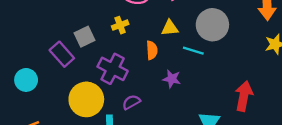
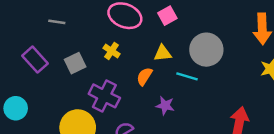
yellow cross: (120, 25) -> (112, 51), turned -35
orange semicircle: (152, 50) -> (144, 76), turned -144
purple rectangle: (62, 54) -> (35, 60), moved

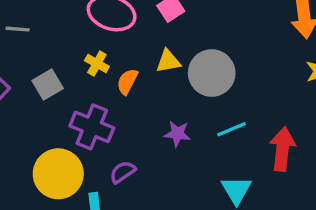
gray circle: (206, 50) -> (212, 73), moved
orange semicircle: (144, 76) -> (127, 81), moved
cyan line: (187, 76) -> (232, 129), moved, turned -35

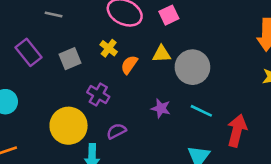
purple cross: (92, 127) -> (98, 95), size x0.7
cyan line: (232, 129) -> (201, 111), turned 40

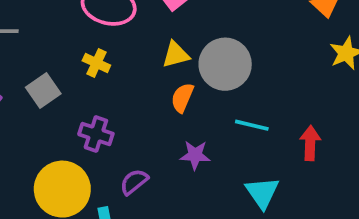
orange semicircle: (129, 65) -> (182, 98), moved
purple star: (161, 108) -> (195, 155), moved
red arrow: (237, 131) -> (310, 143), size x0.7

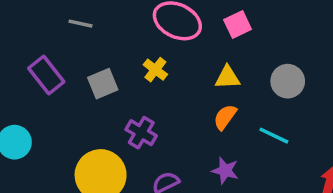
gray circle: (225, 64) -> (288, 81), moved, size x0.7
cyan line: (252, 125) -> (274, 136), moved

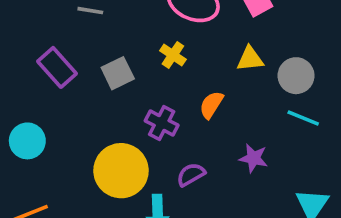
gray circle: (288, 81) -> (296, 76), moved
orange semicircle: (225, 117) -> (211, 105), moved

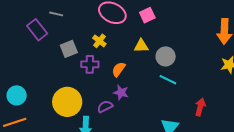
purple rectangle: (57, 67) -> (37, 30), moved
purple cross: (162, 123) -> (90, 64), moved, turned -30
cyan circle: (27, 141) -> (17, 95), moved
purple star: (253, 158) -> (121, 93), moved

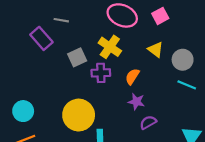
yellow cross: (99, 41) -> (110, 47), size x1.5
yellow triangle: (141, 46) -> (156, 50), turned 42
purple semicircle: (105, 106) -> (148, 122), moved

